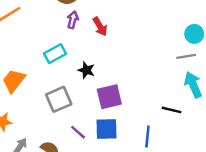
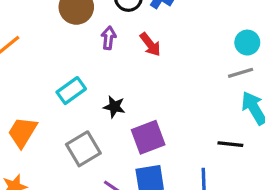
purple arrow: (73, 20) -> (109, 38), moved
red arrow: (100, 26) -> (150, 44), moved

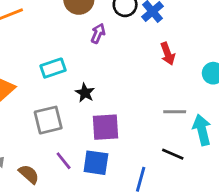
red arrow: (150, 44) -> (168, 54), moved
gray line: (241, 73) -> (175, 112), moved

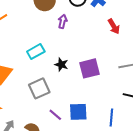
purple square: (106, 127) -> (89, 68), moved

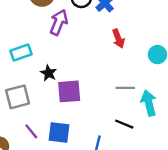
purple arrow: (63, 21) -> (59, 22), size x1.5
purple square: (89, 68) -> (69, 91), moved

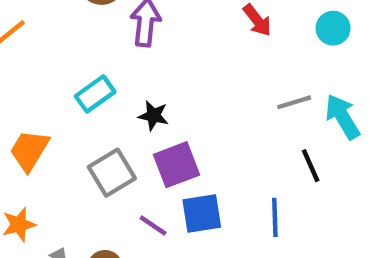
purple square: (69, 91) -> (177, 165), moved
black line: (124, 124) -> (311, 166), turned 60

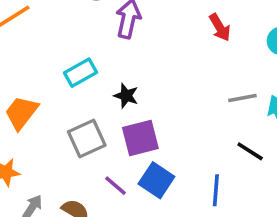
black line: (311, 166) -> (250, 151), turned -40
blue square: (202, 213) -> (156, 180), turned 36

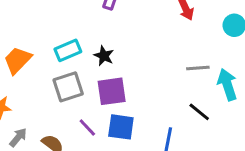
cyan rectangle: (80, 73) -> (68, 50), moved
blue square: (156, 180) -> (121, 127), turned -32

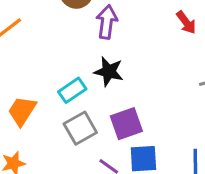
black star: (104, 56) -> (109, 71), moved, size x1.4

